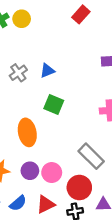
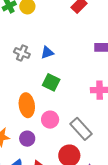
gray cross: (18, 73) -> (22, 53), turned -35
pink circle: (52, 173) -> (50, 120), moved

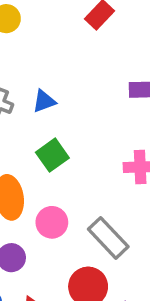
green square: (51, 82) -> (52, 155), turned 30

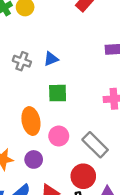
green square: (52, 155) -> (58, 93), turned 36

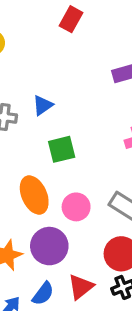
purple circle: (34, 159) -> (49, 246), size x1.5

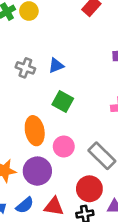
green square: (62, 149) -> (63, 101), turned 30
red triangle: (81, 287) -> (54, 206), turned 35

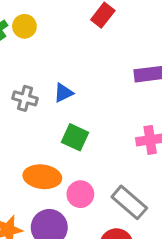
orange ellipse: (35, 131) -> (42, 177), turned -68

